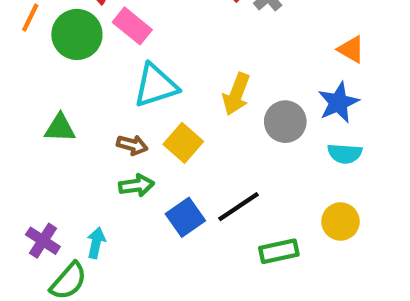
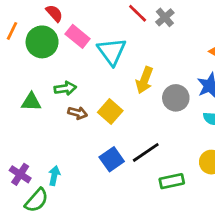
cyan triangle: (156, 85) -> (112, 51), moved, turned -48
green arrow: (136, 185) -> (65, 88), moved

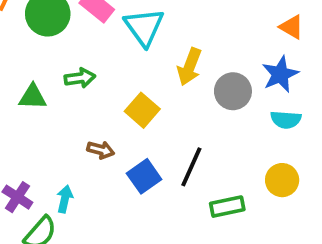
brown arrow: (78, 113) -> (101, 150), moved
black line: (146, 152) -> (191, 167), turned -32

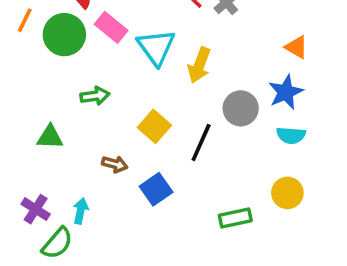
yellow arrow: (189, 67) -> (199, 65), moved
green triangle: (33, 97) -> (50, 137), moved
black line: (191, 167) -> (201, 143), moved

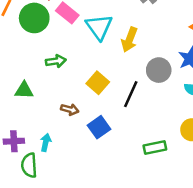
purple cross: (36, 209) -> (14, 141), turned -36
green semicircle: (57, 243) -> (29, 165), turned 135

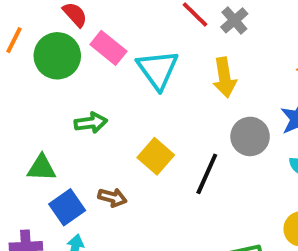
yellow arrow: (129, 40) -> (225, 77), moved, turned -30
blue square: (99, 127) -> (67, 207), moved

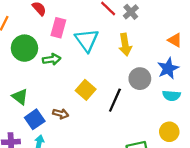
pink rectangle: (108, 48) -> (58, 28), turned 66
green circle: (57, 56) -> (24, 48), moved
green arrow: (91, 123) -> (52, 59), moved
green triangle: (42, 168) -> (20, 97), turned 36

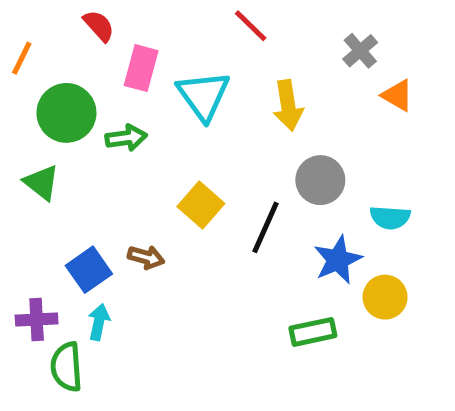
gray cross: (131, 12) -> (360, 51), moved
blue star: (168, 68) -> (338, 260), moved
green triangle: (20, 97) -> (42, 183), moved

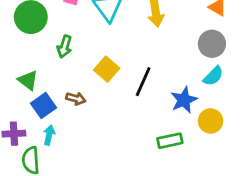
green arrow: (126, 138) -> (65, 47), moved, turned 115
gray circle: (320, 180) -> (212, 44), moved
green triangle: (42, 183) -> (28, 80), moved
cyan semicircle: (390, 217) -> (213, 76), turned -50

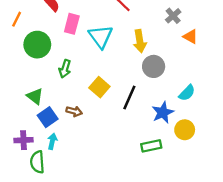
gray circle: (212, 44) -> (154, 66), moved

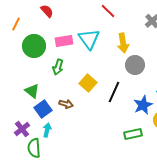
pink rectangle: (72, 24) -> (64, 41), moved, turned 66
purple cross: (23, 140) -> (22, 129), turned -35

